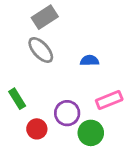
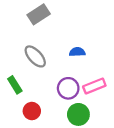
gray ellipse: (41, 50) -> (35, 56), moved
purple circle: (67, 113) -> (68, 88), moved

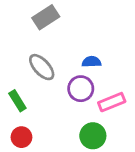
purple circle: (68, 88) -> (81, 89), moved
red circle: (32, 111) -> (21, 137), moved

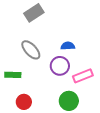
green rectangle: (17, 101) -> (13, 75), turned -56
red circle: (21, 137) -> (24, 102), moved

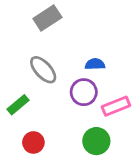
green rectangle: (13, 75) -> (18, 105), turned -42

